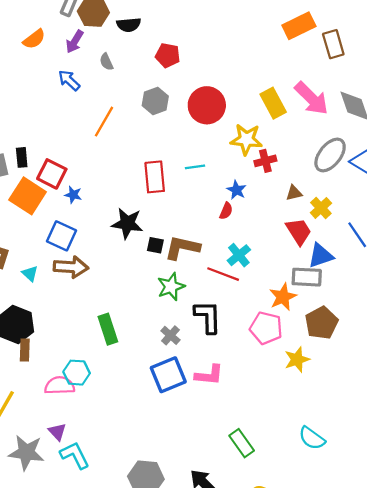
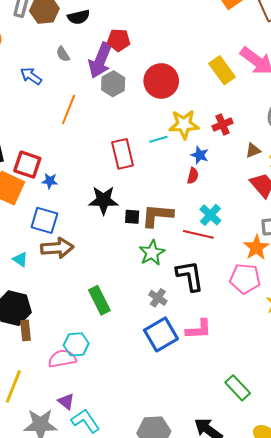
purple arrow: (75, 42) -> (100, 60), moved, size x1.6
yellow star: (246, 139) -> (184, 124), moved

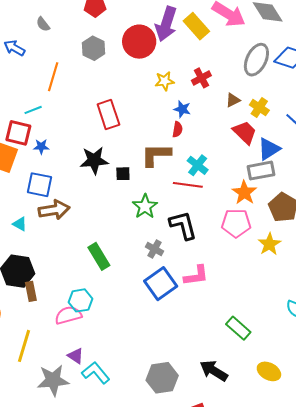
purple arrow: (100, 60) -> (166, 24), moved
yellow star: (184, 124) -> (165, 81), size x0.7
cyan line: (158, 139) -> (33, 110), moved
brown L-shape: (157, 215) -> (156, 155), moved

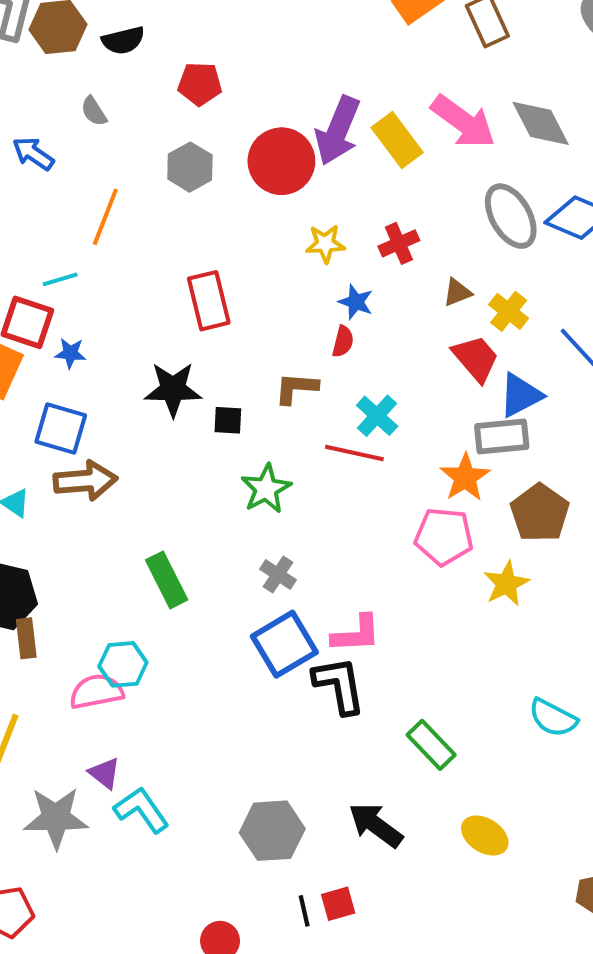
gray ellipse: (256, 60) -> (511, 216), turned -60
brown L-shape: (156, 155) -> (296, 388), size x0.7
black L-shape: (183, 225) -> (339, 685), moved

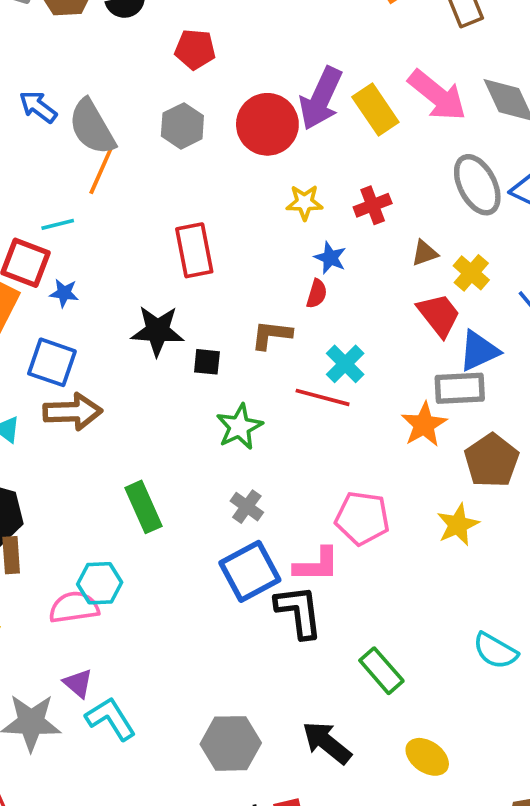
gray semicircle: (94, 111) -> (92, 127), moved, size x2.0
pink pentagon: (444, 537) -> (362, 518), moved

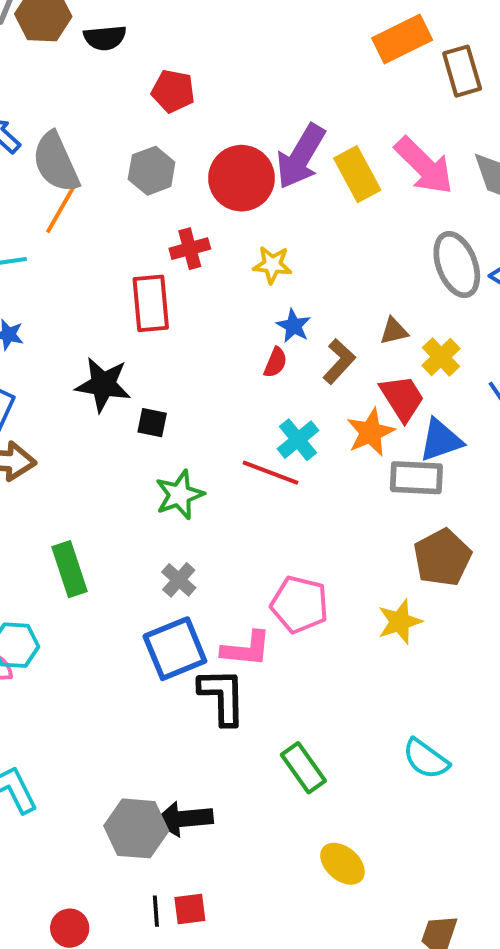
red cross: (373, 205) -> (190, 249), moved
brown L-shape: (271, 335) -> (339, 361), moved, turned 120
orange star: (424, 425) -> (371, 432), moved
black arrow: (327, 743) -> (184, 819), moved, turned -50

